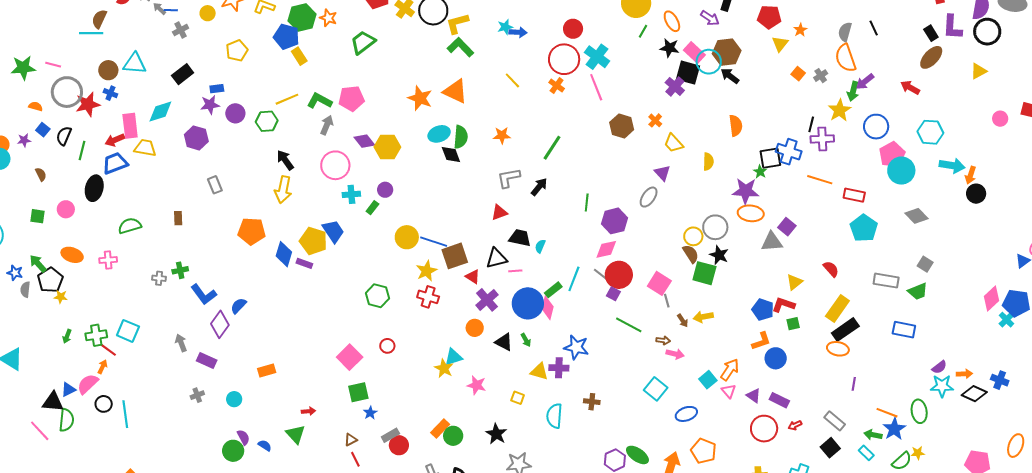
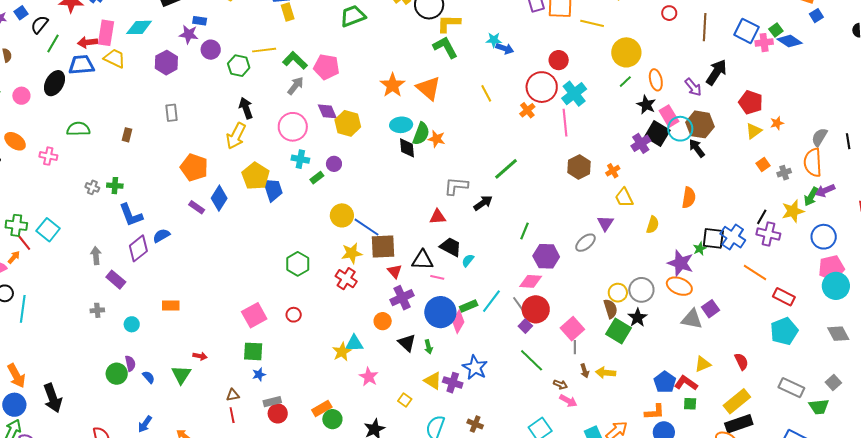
orange star: (502, 135) -> (436, 139), moved
yellow pentagon: (313, 241) -> (256, 176), moved
purple rectangle: (304, 263) -> (197, 207), moved

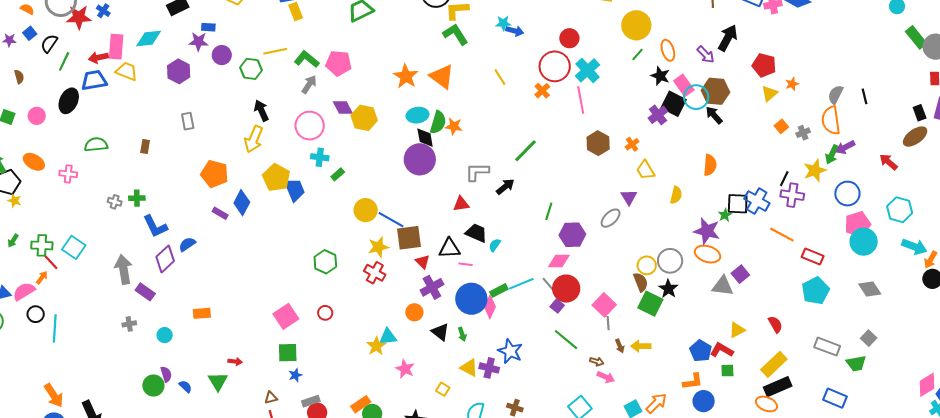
purple circle: (334, 164) -> (420, 159), moved, size x2.0
gray arrow: (96, 256) -> (123, 269), size x1.6
cyan line: (491, 301) -> (521, 284), turned 35

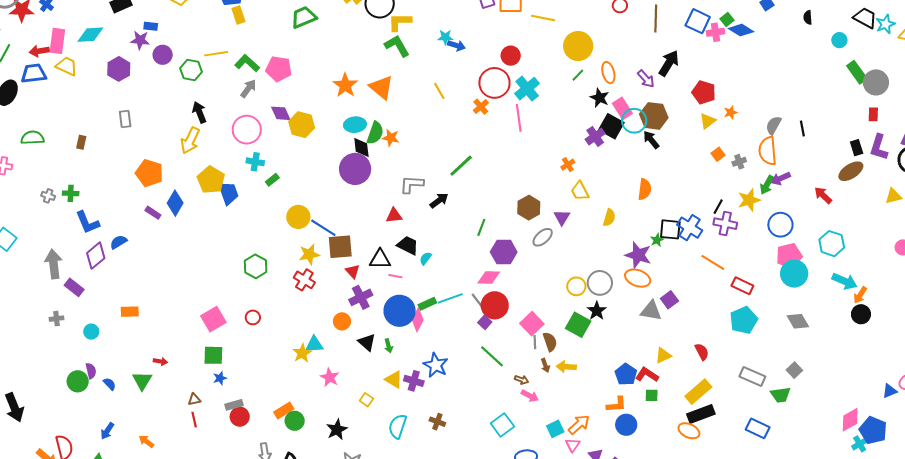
brown hexagon: (598, 143) -> (529, 208), moved
brown semicircle: (641, 282) -> (550, 342), moved

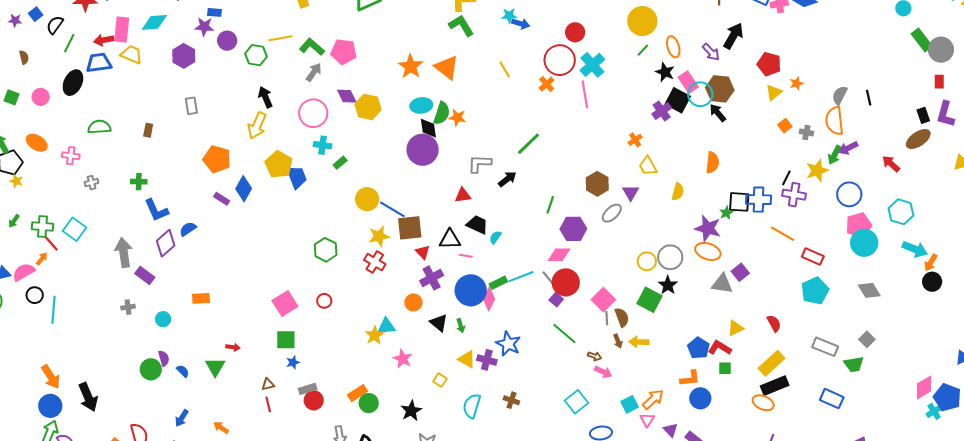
gray cross: (739, 162) -> (806, 132), turned 32
gray cross: (48, 196) -> (92, 183), moved, turned -32
blue cross: (690, 228) -> (758, 200), turned -30

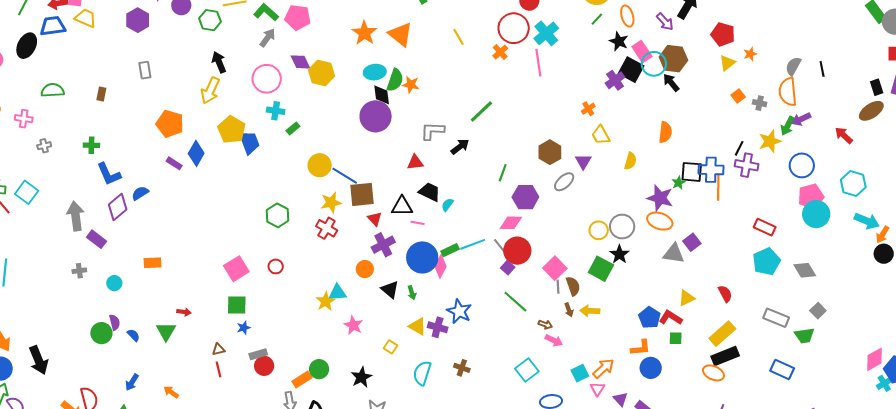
orange line: (783, 234) -> (718, 188), moved, turned 60
gray diamond: (869, 290) -> (805, 270), moved
orange rectangle: (357, 393) -> (302, 380), moved

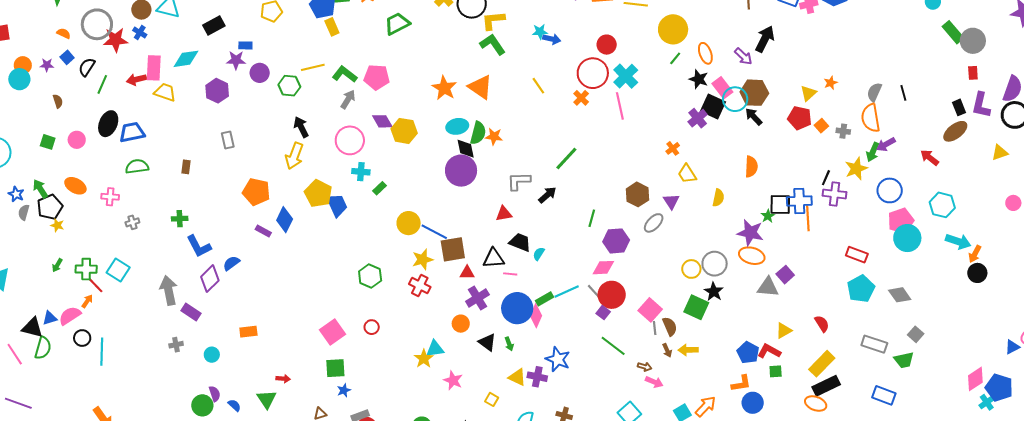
blue trapezoid: (53, 26) -> (132, 132), moved
red pentagon: (723, 34) -> (800, 118), moved
red triangle: (375, 219) -> (467, 273), turned -42

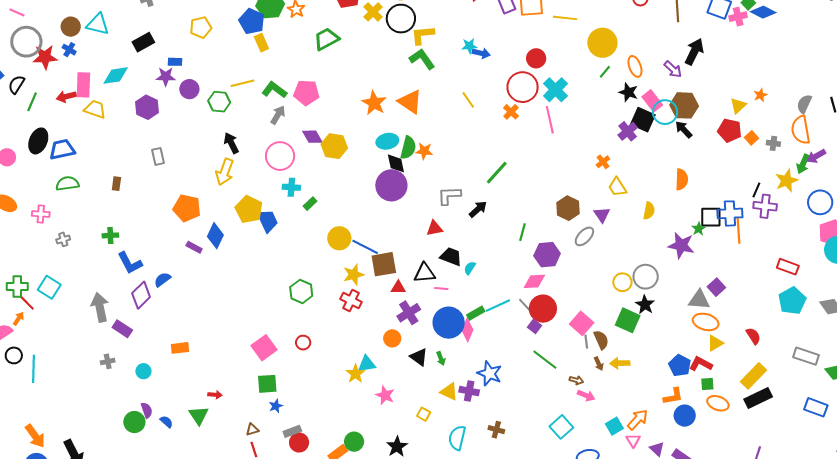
orange ellipse: (752, 256) -> (706, 322), moved
orange ellipse: (816, 404) -> (718, 403), moved

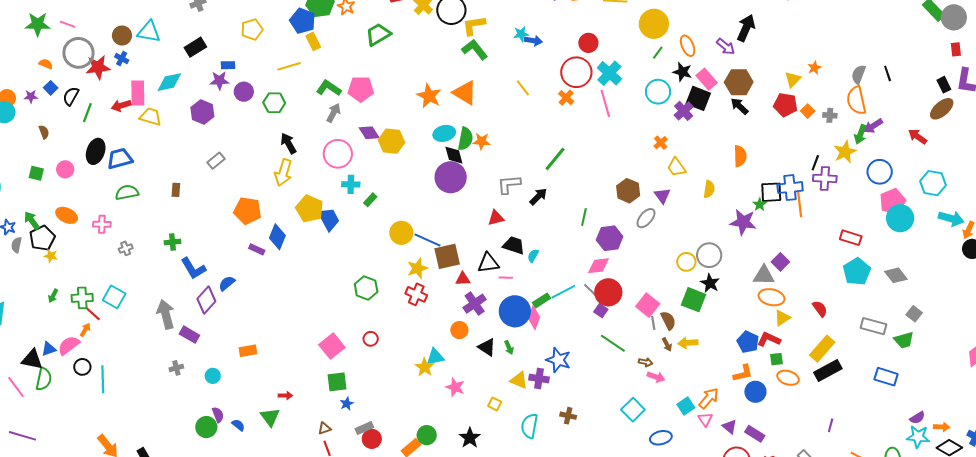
yellow line: (243, 83) -> (289, 66), moved
cyan circle: (665, 112) -> (658, 92), moved
gray rectangle: (158, 156) -> (216, 161), turned 66

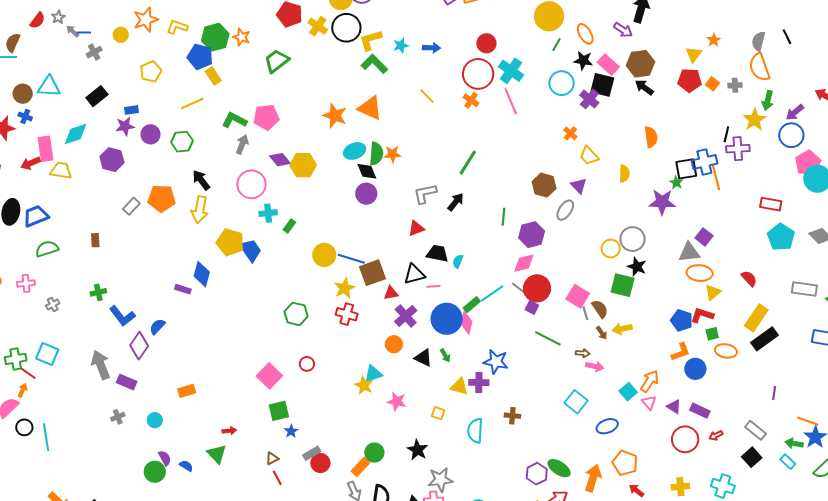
cyan star: (521, 34) -> (401, 46), moved
purple arrow: (873, 126) -> (795, 112), moved
purple circle: (451, 177) -> (366, 194), size x0.7
orange pentagon: (248, 211) -> (162, 198), moved

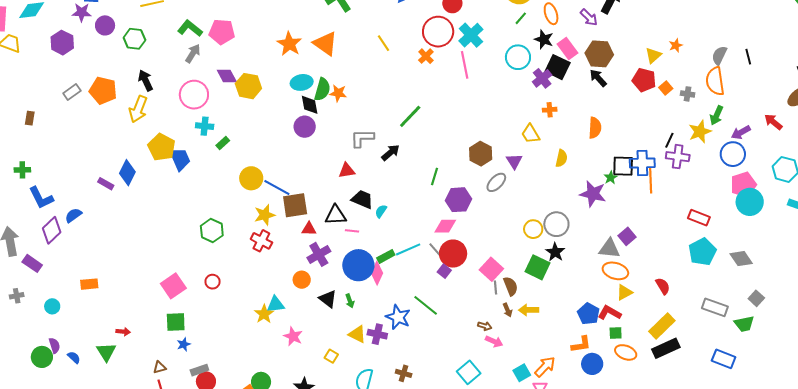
orange cross: (570, 133) -> (550, 110), moved, turned 32
green line: (548, 338) -> (426, 305), moved

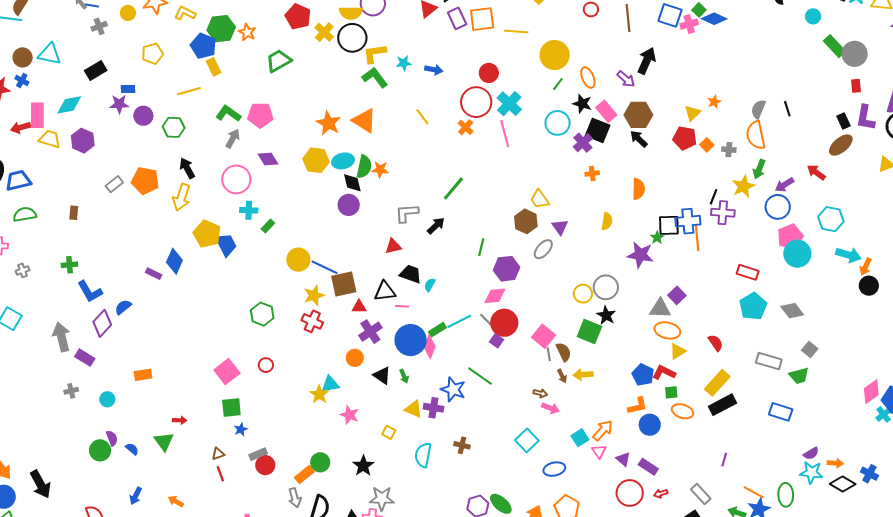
purple hexagon: (62, 43) -> (83, 141), moved
yellow hexagon: (248, 86) -> (316, 160), moved
yellow trapezoid: (531, 134) -> (540, 199), moved

